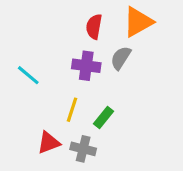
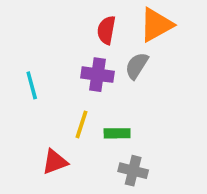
cyan line: (28, 75) -> (32, 85), turned 35
green rectangle: (103, 118) -> (117, 133), turned 50
gray cross: (83, 149) -> (133, 171), moved

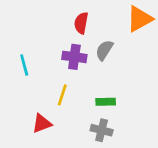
orange triangle: (156, 25) -> (140, 19), moved
green rectangle: (117, 133) -> (106, 102), moved

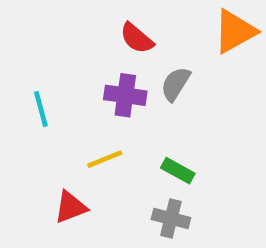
red semicircle: (81, 23) -> (137, 38), turned -60
yellow line: (62, 95) -> (105, 159), turned 50
green rectangle: (106, 102) -> (178, 171), turned 30

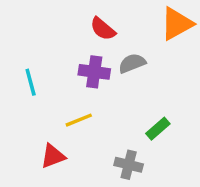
gray semicircle: (176, 84) -> (132, 63), turned 36
green rectangle: (178, 171) -> (158, 129), moved, turned -70

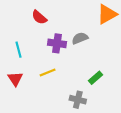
red semicircle: (103, 29) -> (39, 17), moved
red triangle: (53, 156) -> (15, 79), moved, turned -42

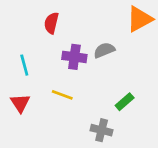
red semicircle: (39, 17) -> (51, 23), turned 63
yellow line: (48, 73) -> (62, 95), turned 42

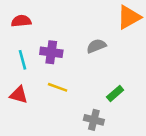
red semicircle: (51, 23) -> (21, 21), moved, turned 72
purple cross: (74, 57) -> (51, 52), moved
red triangle: (20, 103) -> (19, 95), turned -42

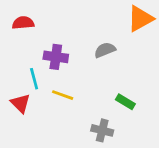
cyan line: (22, 60) -> (34, 79), moved
green rectangle: (115, 94) -> (125, 102), turned 72
red triangle: (19, 95) -> (20, 103), turned 30

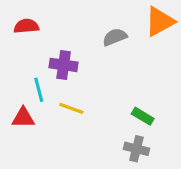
gray semicircle: (105, 50) -> (115, 37), moved
red triangle: (20, 103) -> (23, 118), turned -45
gray cross: (102, 130) -> (136, 149), moved

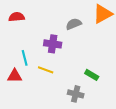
purple cross: (64, 65) -> (53, 44), moved
gray cross: (136, 149) -> (76, 94), moved

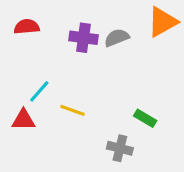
purple cross: (53, 44) -> (84, 38), moved
cyan line: (25, 58) -> (39, 91), turned 56

